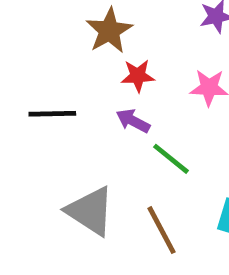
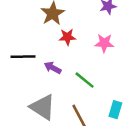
purple arrow: (133, 121) -> (53, 68), moved

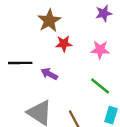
green line: (85, 80) -> (100, 86), moved

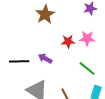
red star: (64, 44) -> (68, 41), moved
black line: (20, 63) -> (19, 61), moved

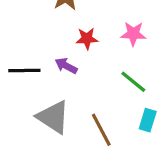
red star: (68, 41) -> (87, 39), moved

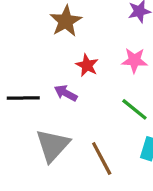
red star: (87, 39) -> (87, 65), turned 30
gray triangle: (53, 117) -> (53, 145), turned 39

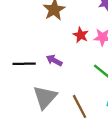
red star: (87, 65) -> (81, 35), moved

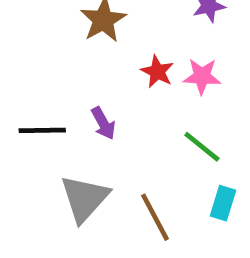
purple arrow: (54, 60) -> (103, 123), turned -147

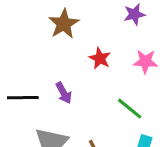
pink star: (202, 76) -> (145, 61), moved

